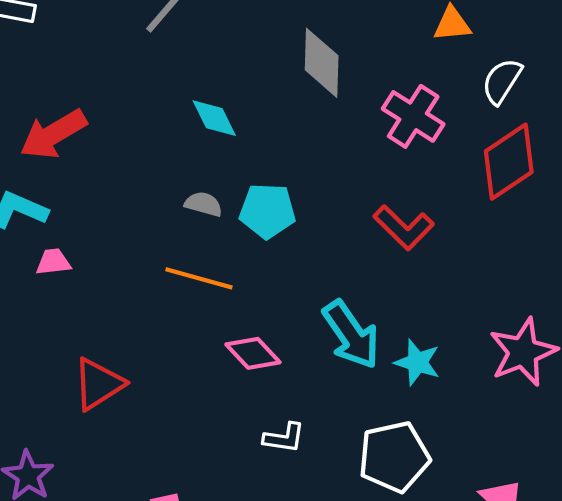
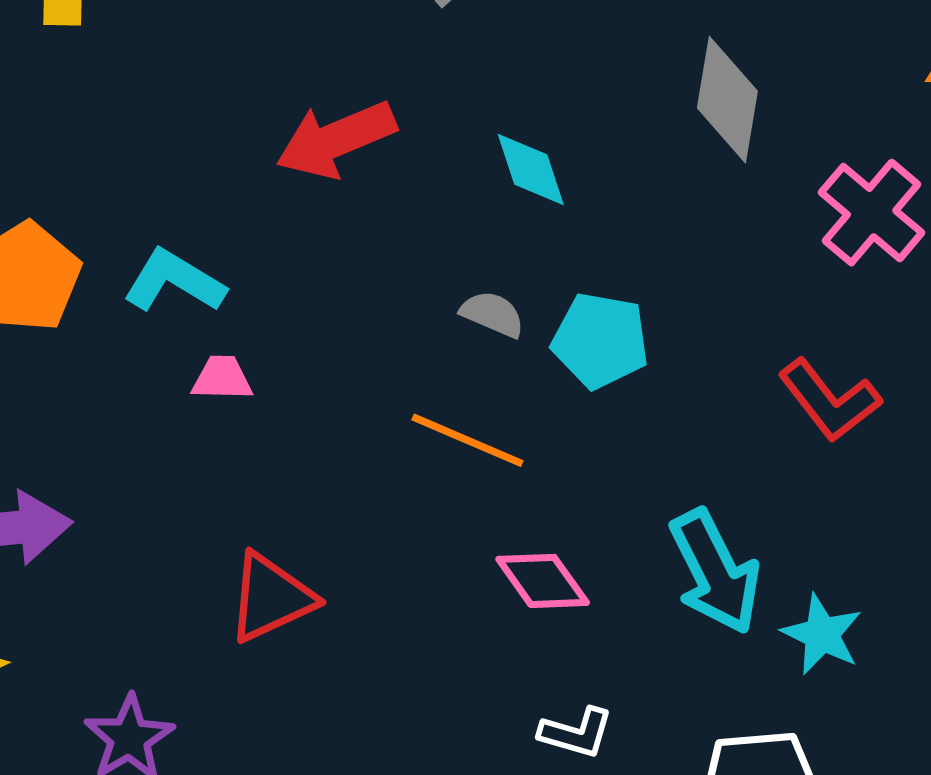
red arrow: (53, 134) -> (336, 139), moved

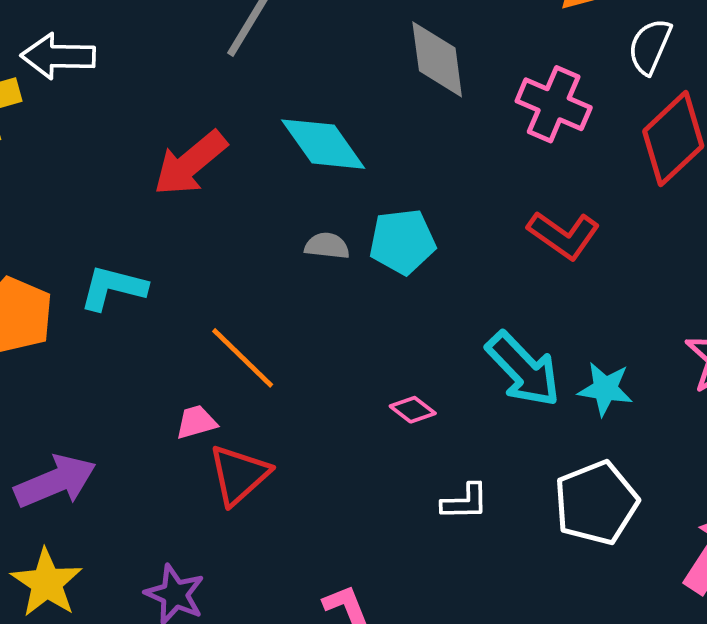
cyan diamond: (531, 170) -> (323, 144), size x1.5
pink trapezoid: (222, 378) -> (196, 422), moved
orange line: (467, 440) -> (243, 358), moved, turned 38
pink diamond: (543, 581) -> (413, 410), size x0.7

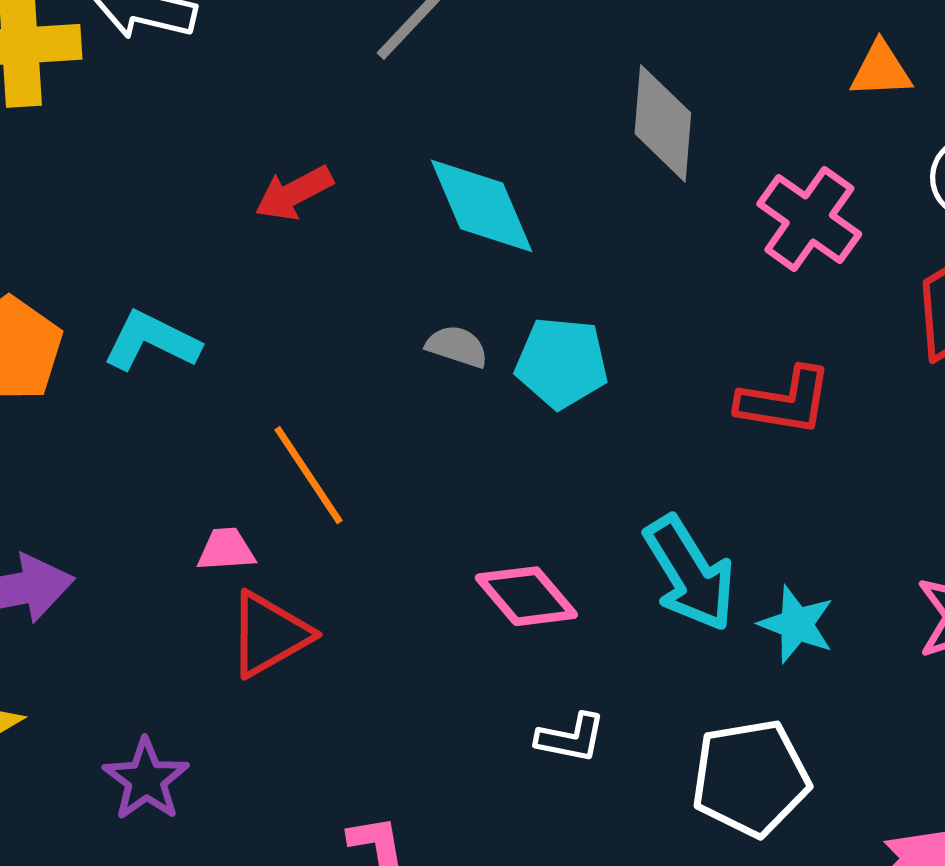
red arrow: (190, 163) -> (294, 193), size x0.7
red L-shape: (564, 235) -> (785, 401), turned -38
pink diamond: (413, 410) -> (526, 596), size x1.6

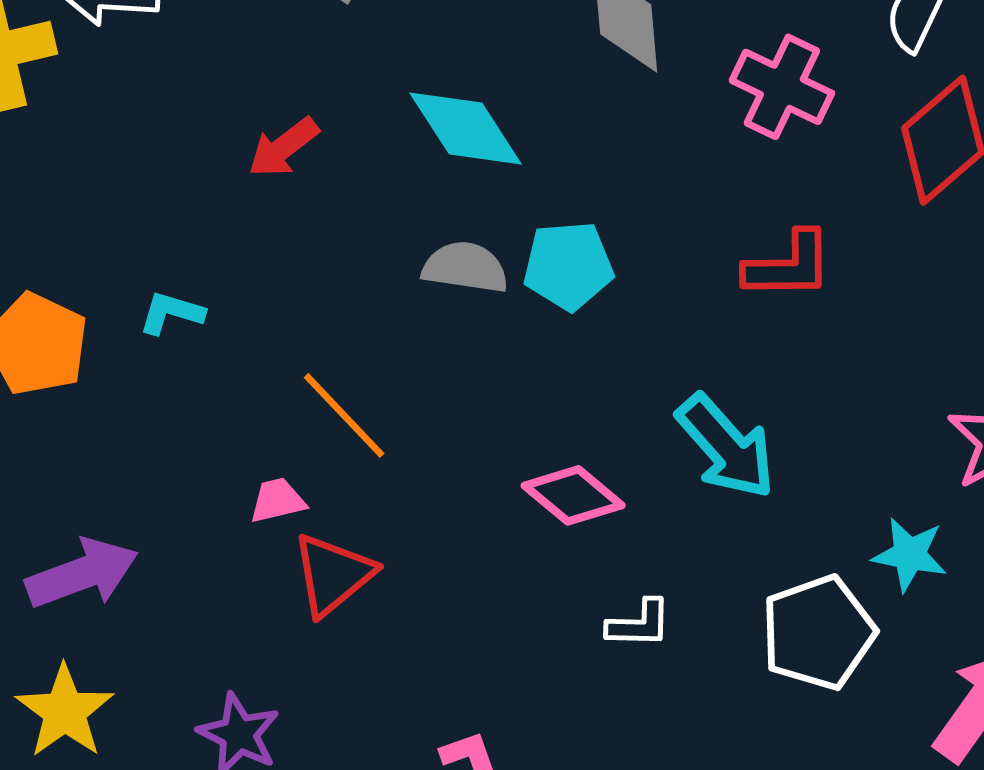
cyan L-shape: (152, 341) -> (171, 313), size x0.7
gray semicircle: (457, 346) -> (465, 267), size x1.4
cyan star: (796, 624) -> (910, 554), moved

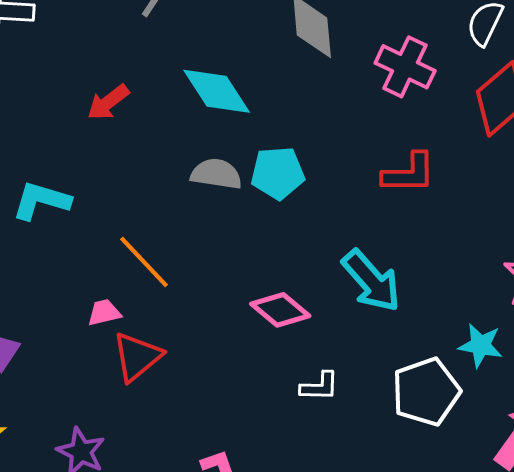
cyan L-shape: (171, 313) -> (41, 201), size x1.5

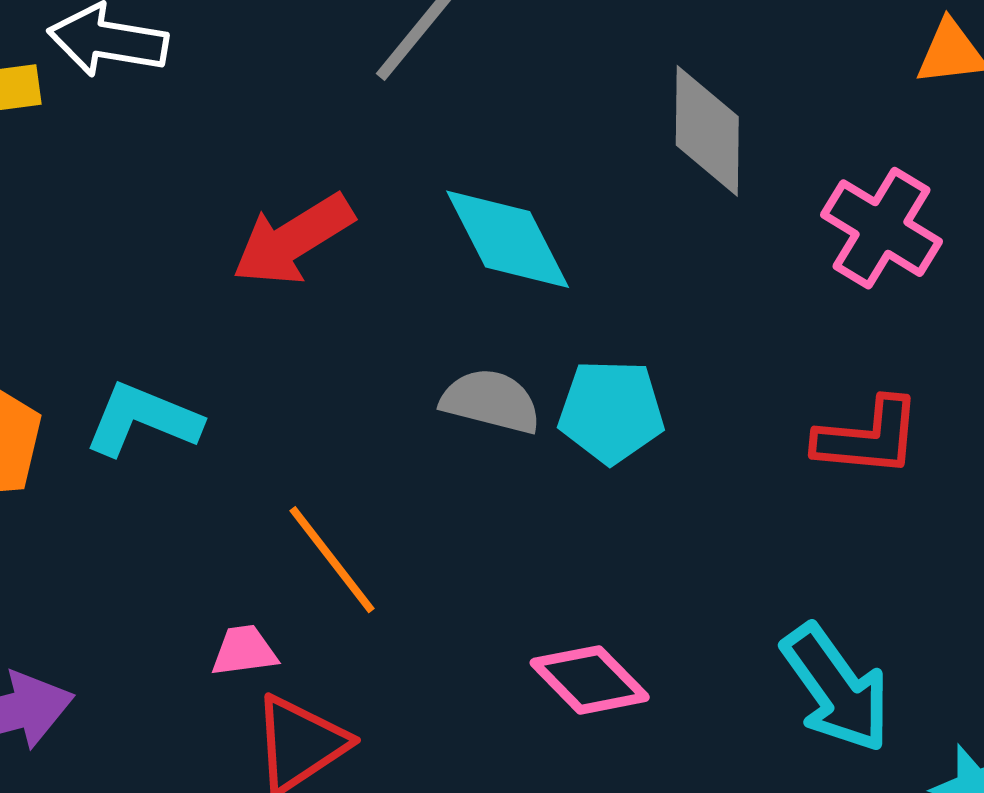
red arrow: (108, 102) -> (293, 240), size x1.4
cyan arrow: (371, 281) -> (836, 688), moved

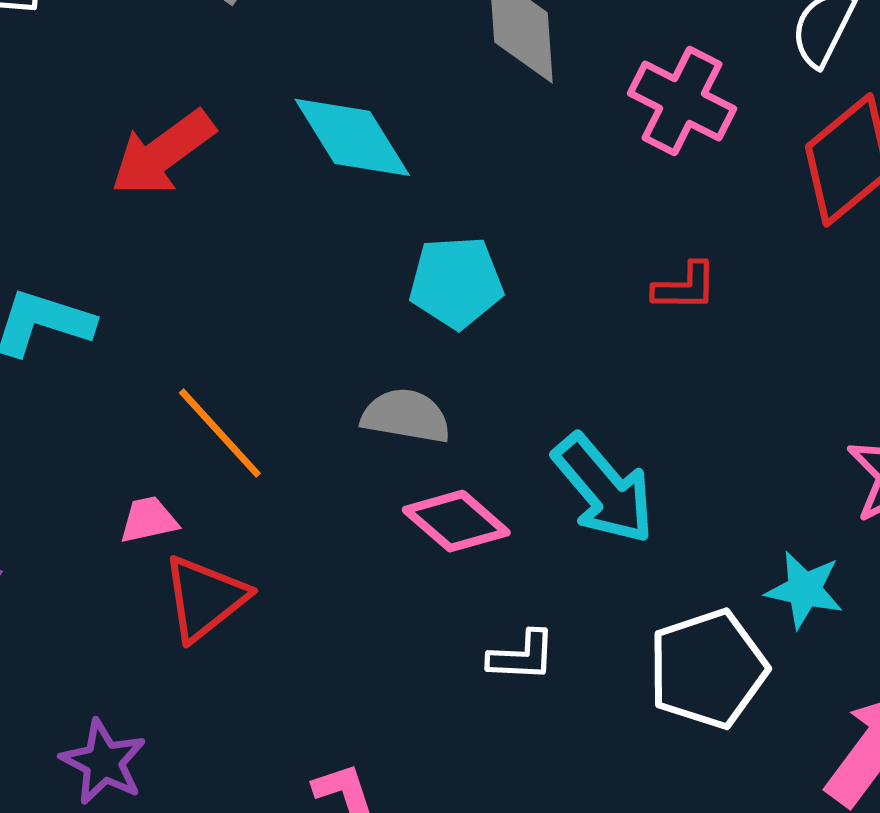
gray semicircle: (491, 401) -> (406, 416), moved
red L-shape: (868, 437) -> (685, 287), size x0.7
cyan arrow: (836, 688) -> (604, 489), moved

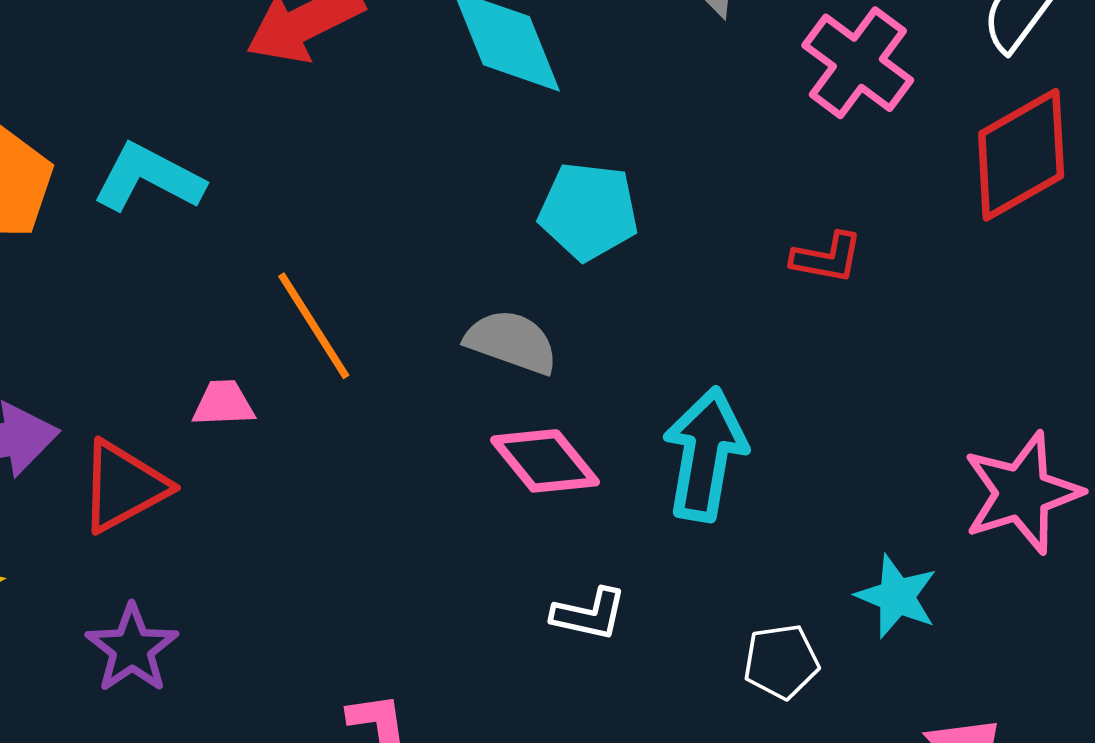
cyan arrow: (604, 489) -> (705, 454), turned -140
red triangle: (205, 598) -> (124, 486), moved
white pentagon: (708, 669) -> (781, 662), size x0.6

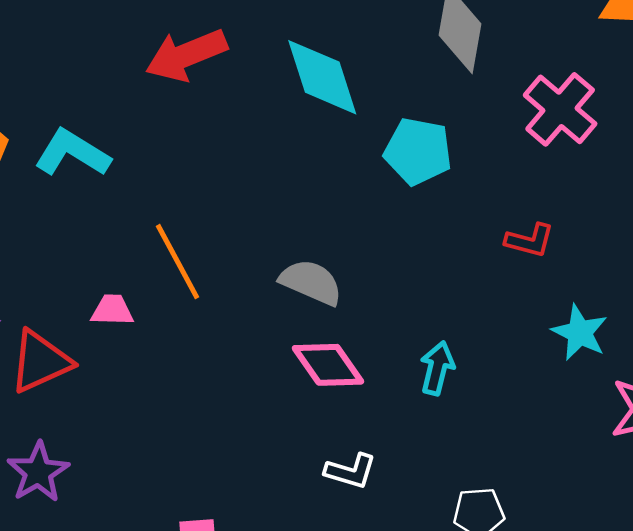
cyan pentagon: (588, 211) -> (418, 151), moved
cyan arrow: (705, 454) -> (437, 368), size x0.6
cyan star: (897, 596) -> (580, 333), moved

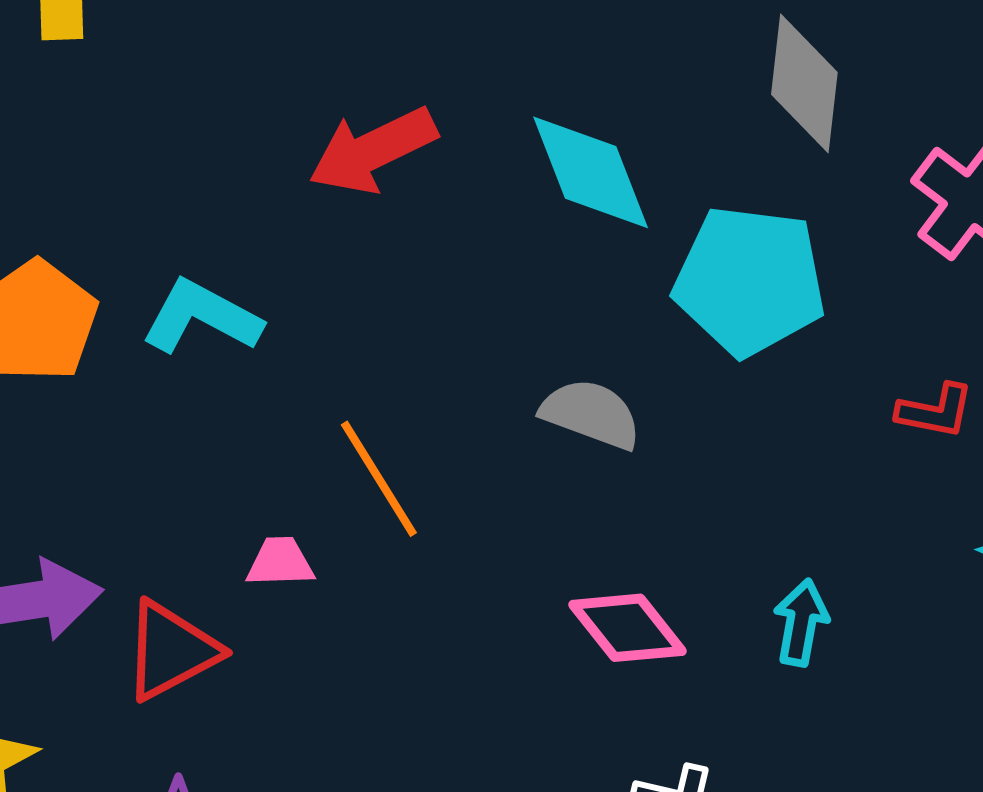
cyan pentagon: (418, 151) -> (750, 281), size x1.4
gray semicircle: (311, 282) -> (591, 414), moved

